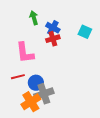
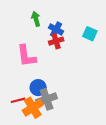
red line: (18, 77) -> (18, 100), moved

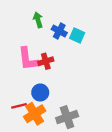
cyan square: (90, 34) -> (77, 36), moved
red cross: (56, 41) -> (46, 61), moved
gray cross: (47, 99) -> (67, 117), moved

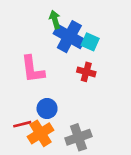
green arrow: (38, 20) -> (55, 20), moved
blue cross: (59, 31) -> (69, 37), size x1.6
red cross: (46, 61) -> (86, 72), moved, turned 32

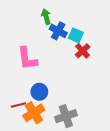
blue cross: (69, 37) -> (58, 31), size x0.7
red cross: (86, 72) -> (83, 51), moved, turned 32

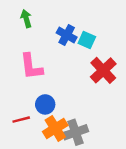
green arrow: (46, 17) -> (26, 19), moved
red cross: (83, 51) -> (103, 70), moved, size x1.5
orange cross: (34, 113) -> (55, 128), moved

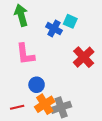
green arrow: (26, 19) -> (21, 15), size x1.5
cyan square: (87, 40) -> (70, 21), moved
red line: (21, 120) -> (17, 107), moved

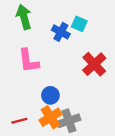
blue circle: (37, 85) -> (50, 95), moved

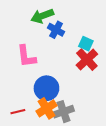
green arrow: (24, 17) -> (42, 16), moved, turned -95
cyan square: (79, 24) -> (86, 44), moved
blue circle: (50, 95) -> (46, 88), size x1.5

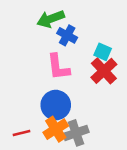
pink L-shape: (26, 56) -> (58, 67), moved

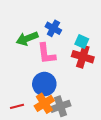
green arrow: (51, 19) -> (27, 38), moved
red cross: (104, 71) -> (83, 57), turned -30

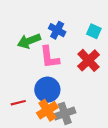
cyan square: (82, 41) -> (94, 31), moved
red cross: (83, 57) -> (88, 60), turned 30
red line: (17, 106) -> (18, 103), moved

